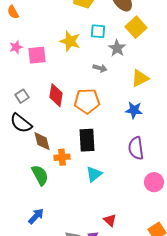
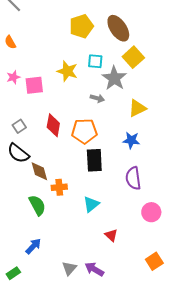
gray star: (117, 48) -> (114, 78), size x1.4
black rectangle: (87, 140) -> (94, 160), moved
red triangle: (110, 220) -> (111, 235), moved

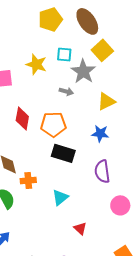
black rectangle: (94, 160) -> (63, 153), turned -70

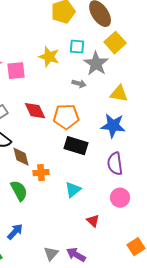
yellow triangle: (106, 101) -> (119, 94), turned 36
red diamond: (22, 118) -> (35, 111), turned -35
blue star: (100, 133) -> (113, 126), size x1.4
pink circle: (120, 205) -> (120, 198), moved

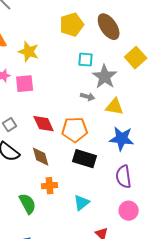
yellow square: (115, 43) -> (136, 58), moved
yellow star: (49, 57) -> (29, 52), moved
yellow triangle: (119, 94) -> (115, 107), moved
brown diamond: (21, 157) -> (41, 157), moved

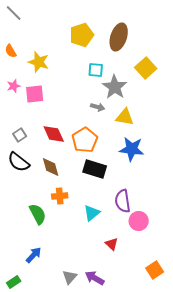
brown ellipse: (109, 27) -> (119, 37), turned 52
orange pentagon: (75, 130) -> (85, 140), turned -30
purple semicircle: (124, 177) -> (123, 201), moved

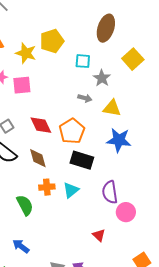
yellow pentagon: (82, 35) -> (52, 41), moved
gray star: (115, 87) -> (102, 78), size x0.7
cyan triangle: (92, 213) -> (71, 190), moved
blue arrow: (34, 255) -> (21, 246), turned -96

